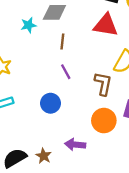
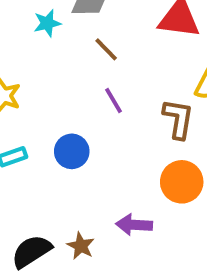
brown line: (62, 42) -> (106, 49), turned -49
blue circle: (50, 103) -> (72, 151), moved

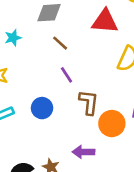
cyan star: (47, 23) -> (13, 38), moved
brown L-shape: (178, 119) -> (89, 102), moved

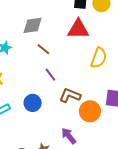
brown L-shape: (89, 102) -> (70, 95), turned -70
purple arrow: (83, 152) -> (69, 136), turned 54

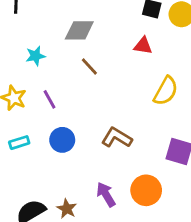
red triangle: (78, 29) -> (143, 46), size x0.6
purple line: (50, 75) -> (49, 99), moved
orange circle: (90, 111) -> (146, 190), moved

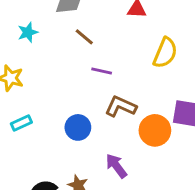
purple line: (49, 99) -> (102, 71), moved, turned -42
blue circle: (62, 140) -> (78, 127), moved
orange circle: (146, 190) -> (155, 130), moved

